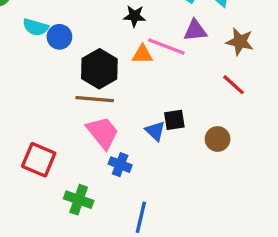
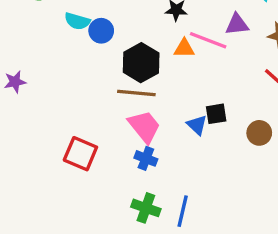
blue cross: (120, 165) -> (146, 158), moved
green cross: (79, 200) -> (146, 208), moved

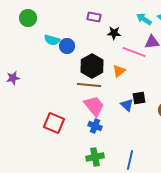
orange triangle: (184, 48) -> (119, 71), moved, turned -40
green cross: (146, 208) -> (95, 157), turned -30
blue line: (183, 211) -> (130, 160), moved

